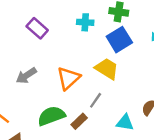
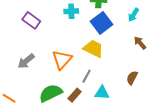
cyan triangle: (125, 123) -> (102, 93), moved

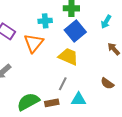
orange triangle: (62, 60) -> (34, 43), moved
brown semicircle: (132, 78) -> (107, 83), turned -80
brown rectangle: (75, 95) -> (52, 103), turned 40

